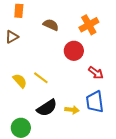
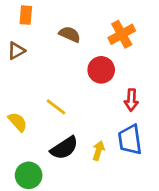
red arrow: (96, 73) -> (131, 100), turned 56
yellow semicircle: (20, 81) -> (18, 122), moved
yellow arrow: (72, 110) -> (98, 151), turned -80

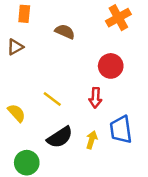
orange cross: (122, 34) -> (118, 18), moved
red circle: (101, 70) -> (111, 66), moved
red arrow: (131, 100) -> (95, 98), moved

